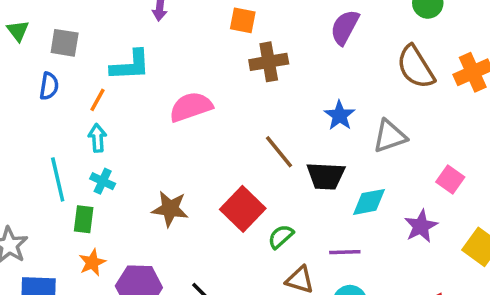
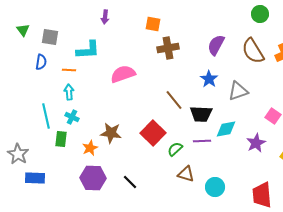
purple semicircle: (345, 27) -> (216, 45), moved
orange line: (97, 100) -> (69, 70), turned 64
purple line: (345, 252) -> (202, 141), moved
orange star: (92, 262) -> (90, 148), moved

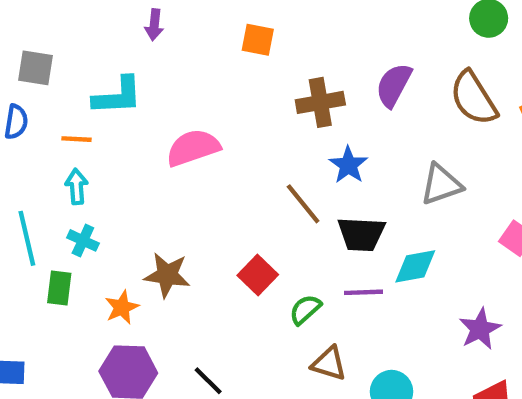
brown cross: (168, 48) -> (320, 102), moved
blue star: (209, 79) -> (348, 165), moved
red square: (153, 133) -> (258, 275), size x0.7
purple star: (256, 143) -> (480, 329), moved

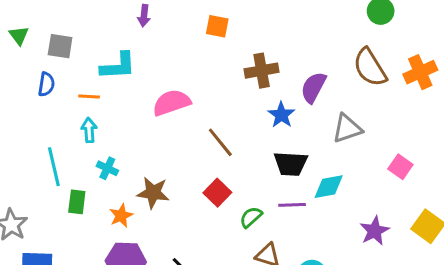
purple semicircle: (394, 85) -> (313, 87), moved
brown line: (303, 204) -> (220, 142), moved
cyan cross: (83, 240) -> (107, 168), moved

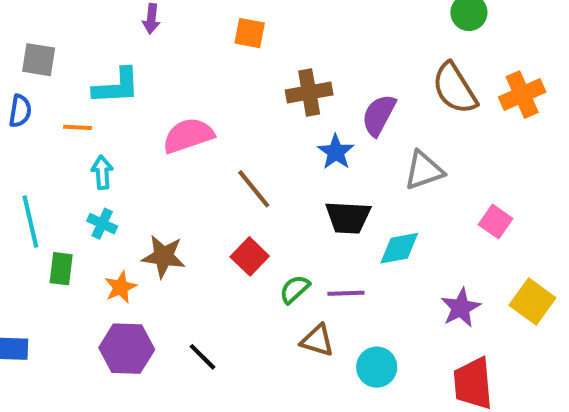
cyan arrow: (89, 130) -> (102, 172), moved
purple line: (292, 205) -> (346, 293), moved

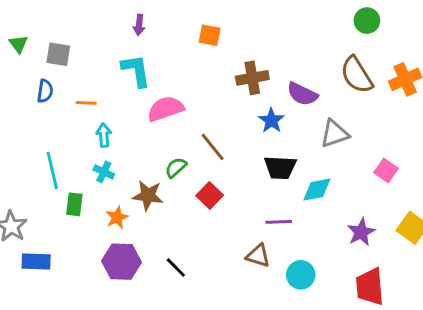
cyan L-shape: (116, 86) -> (136, 71), moved, turned -96
purple semicircle: (379, 115) -> (302, 94), turned -92
green semicircle: (295, 289) -> (176, 168), moved

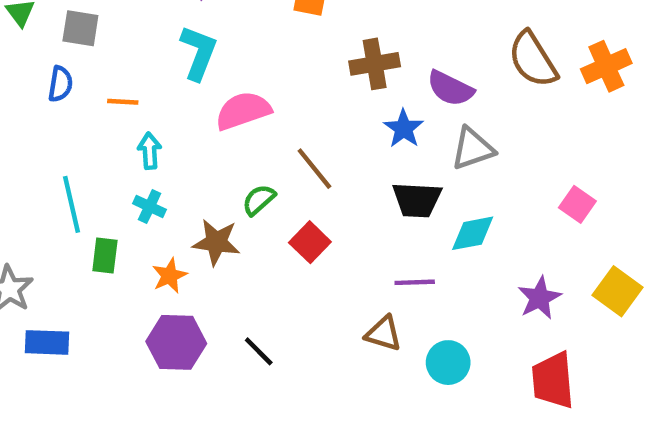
cyan L-shape: (136, 71) -> (199, 53), turned 30
gray triangle: (335, 134) -> (473, 149), moved

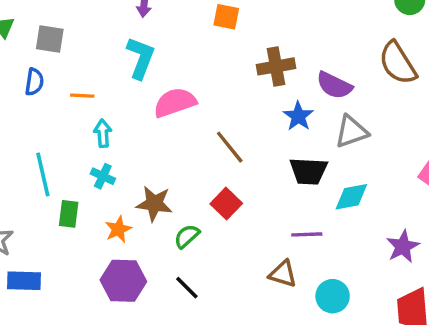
green semicircle: (259, 200) -> (187, 236), moved

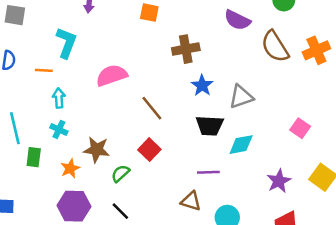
gray square: (50, 39) -> (15, 15), moved
cyan L-shape: (141, 58) -> (66, 43), moved
purple semicircle: (334, 85) -> (237, 20), moved

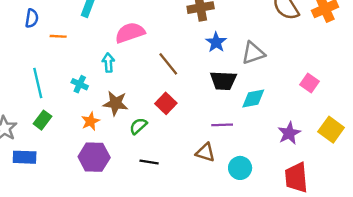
orange line: (44, 70) -> (58, 36), moved
cyan arrow: (59, 98) -> (108, 63), moved
green rectangle: (34, 157) -> (43, 120), moved, turned 30
black line: (120, 211) -> (149, 162), moved, turned -36

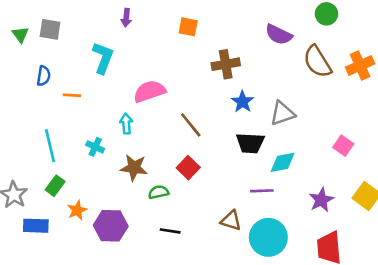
orange star: (90, 121) -> (77, 210), moved
purple line: (222, 125) -> (262, 191), moved
green semicircle: (138, 126) -> (159, 192), turned 30
cyan circle: (240, 168) -> (268, 237), size x1.5

